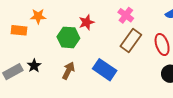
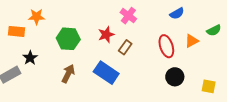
red star: (86, 22) -> (106, 35), moved
brown rectangle: (131, 40) -> (125, 47), moved, size x0.6
black star: (34, 66) -> (30, 58), moved

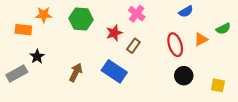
green hexagon: (68, 39) -> (81, 19), moved

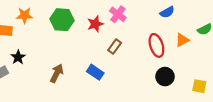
red star: (114, 33) -> (95, 24), moved
blue rectangle: (114, 71) -> (95, 72), size x0.7

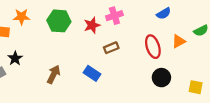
pink cross: (118, 14) -> (114, 16), turned 35
brown rectangle: (115, 46) -> (111, 48), turned 32

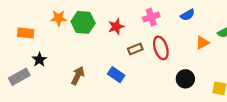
pink cross: (114, 16) -> (151, 17), moved
orange star: (22, 17) -> (59, 18), moved
red ellipse: (153, 47) -> (161, 48), moved

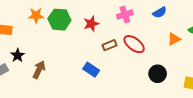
red ellipse: (161, 48) -> (134, 44), turned -35
brown arrow: (78, 76) -> (39, 70), moved

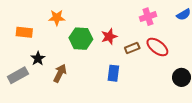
green hexagon: (59, 20) -> (81, 39), moved
red star: (91, 24) -> (109, 37), moved
blue rectangle: (91, 70) -> (113, 73), turned 63

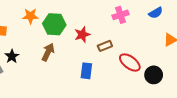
green hexagon: (81, 39) -> (54, 24), moved
red ellipse: (157, 47) -> (130, 63), moved
brown arrow: (60, 73) -> (48, 52), moved

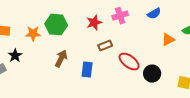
orange star: (30, 16) -> (33, 34), moved
red star: (82, 35) -> (94, 23), moved
brown arrow: (48, 52) -> (61, 59), moved

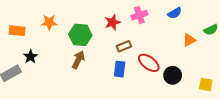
green hexagon: (56, 25) -> (80, 35), moved
orange star: (33, 34) -> (49, 22), moved
blue rectangle: (87, 70) -> (120, 69), moved

